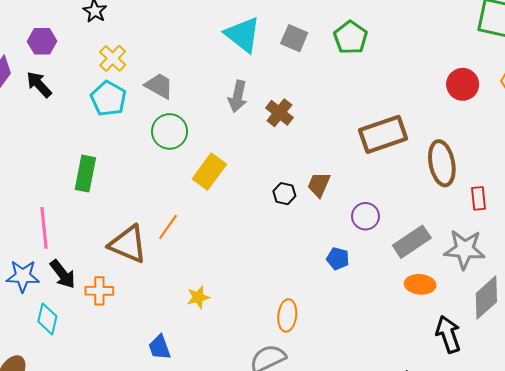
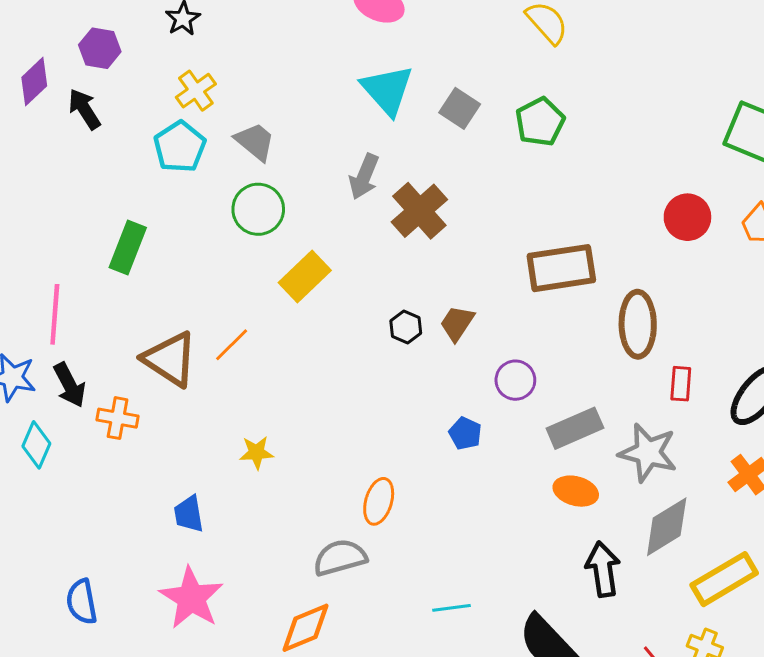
brown cross: (279, 113) -> (419, 211), size x1.4

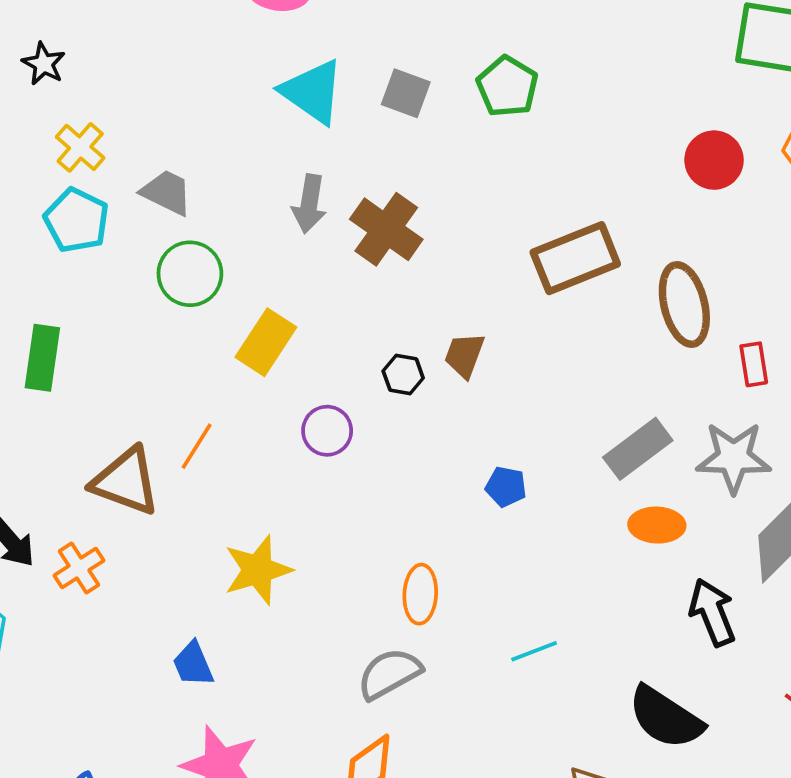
purple circle: (515, 380) -> (327, 431), moved
orange cross: (118, 418) -> (79, 568), turned -30
yellow star: (256, 453) -> (258, 570), size x1.6
cyan line: (451, 608) -> (534, 651), moved

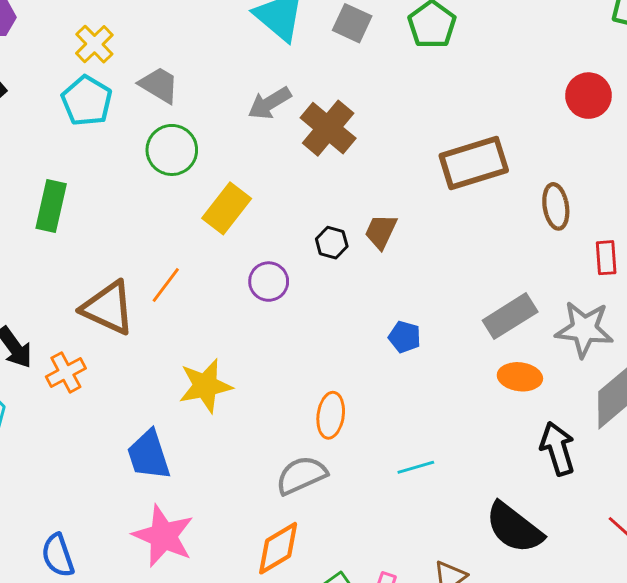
gray arrow: (309, 204) -> (270, 103), turned 45
brown ellipse: (684, 305) -> (556, 206), size x0.7
blue trapezoid: (193, 664) -> (149, 455), size x1.4

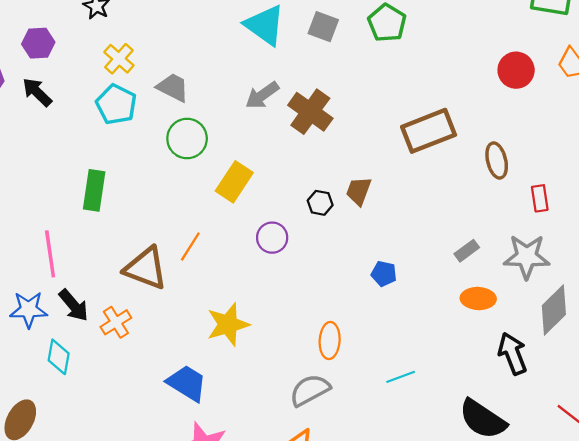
gray rectangle: (510, 316) -> (467, 251), size x0.6
blue trapezoid: (149, 455) -> (187, 383), turned 144

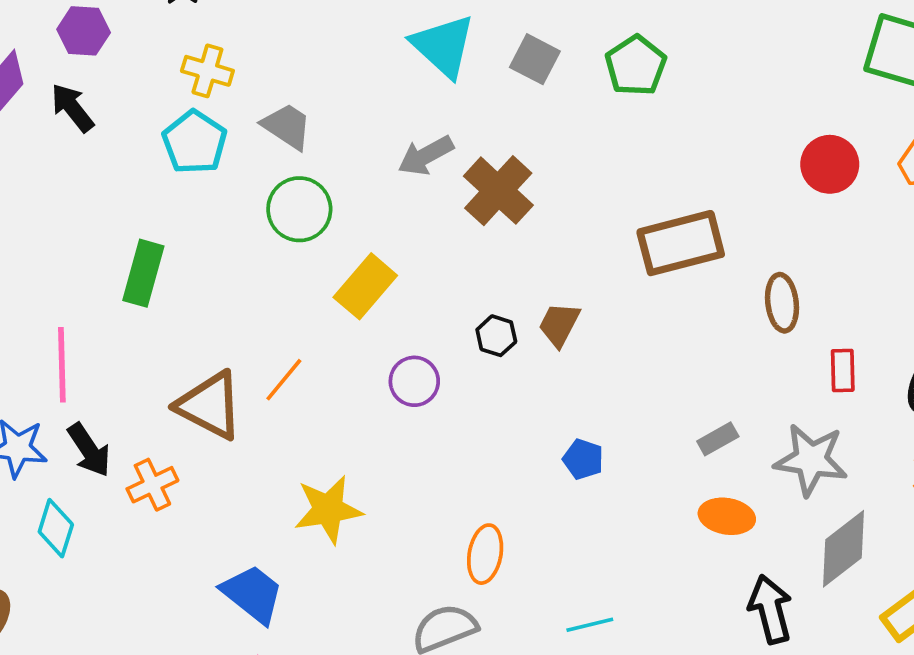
yellow cross: (119, 59) -> (207, 71), turned -32

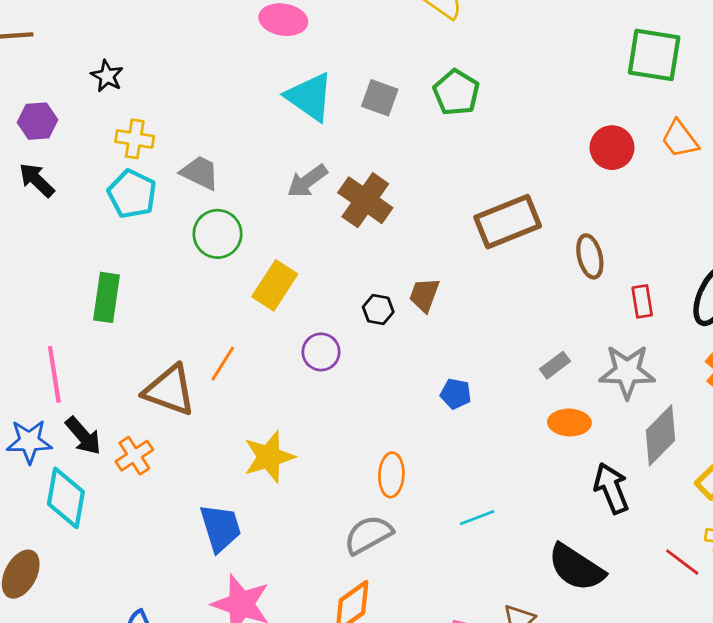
cyan diamond: (56, 528) -> (66, 498), size x1.4
blue trapezoid: (253, 594) -> (220, 528), turned 42

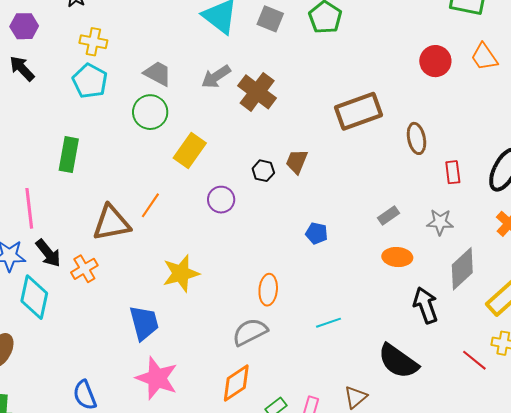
gray trapezoid: (200, 173) -> (158, 73), moved
gray star: (627, 372) -> (440, 222), size x0.7
brown triangle: (170, 390) -> (111, 223), turned -33

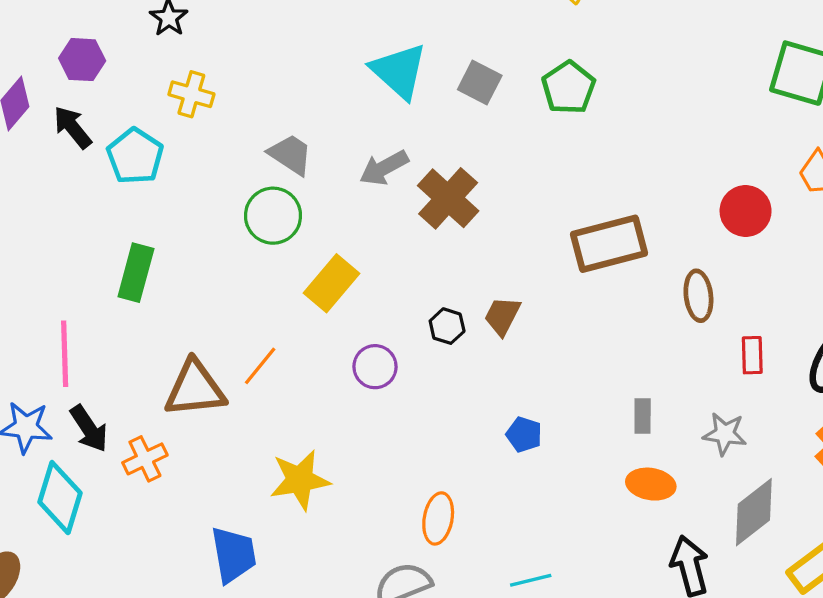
red circle: (435, 61) -> (746, 211), moved
cyan pentagon: (90, 81) -> (135, 156), moved
gray rectangle: (389, 216) -> (643, 416), turned -60

